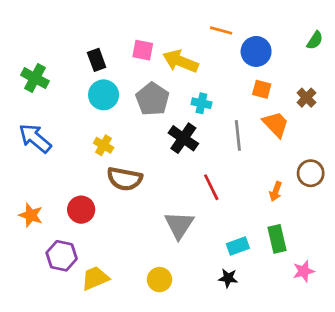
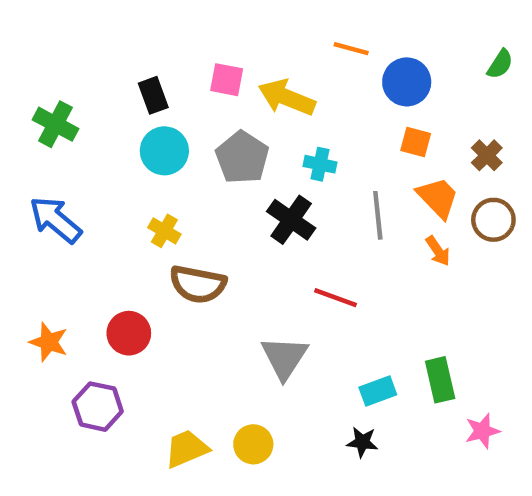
brown circle: (311, 173) -> (493, 220), moved
red line: (211, 187) -> (336, 298), turned -44
orange arrow: (276, 191) -> (438, 251), moved, turned -54
yellow trapezoid: (95, 278) -> (187, 449), moved

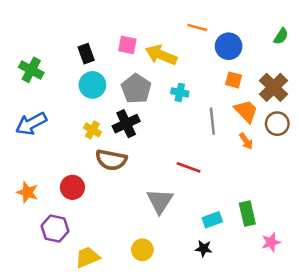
brown cross: (487, 155) -> (274, 87), size x1.6
blue arrow: (55, 220) -> (31, 124), turned -68
black cross: (291, 220) -> (126, 124), moved, turned 30
yellow trapezoid: (187, 449) -> (87, 257), moved

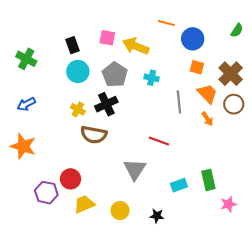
blue arrow: (31, 124) -> (26, 104), size x0.7
red circle: (72, 187) -> (70, 179), moved
orange star: (27, 192) -> (23, 146), moved, size x1.4
black star: (204, 249) -> (157, 216), moved
yellow trapezoid: (87, 257) -> (84, 204), moved

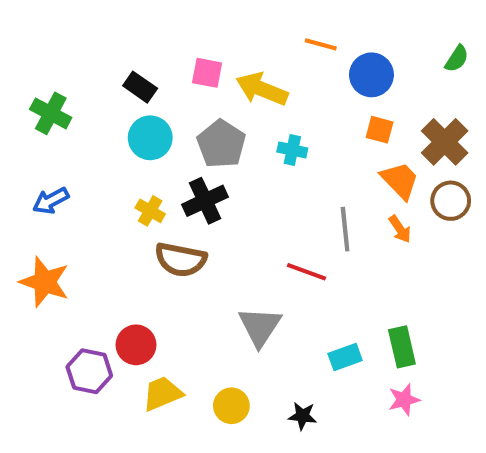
black rectangle: (73, 45) -> (140, 87), turned -35
gray line: (179, 102) -> (345, 229), moved
pink star: (228, 204) -> (404, 400), moved

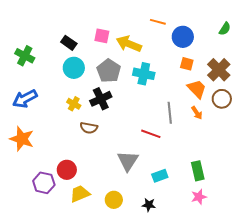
cyan cross: (292, 150) -> (144, 74), size x1.5
blue arrow: (51, 201) -> (25, 99), size x1.4
brown semicircle: (181, 260) -> (89, 128), size x0.7
cyan rectangle: (345, 357) -> (160, 176), moved

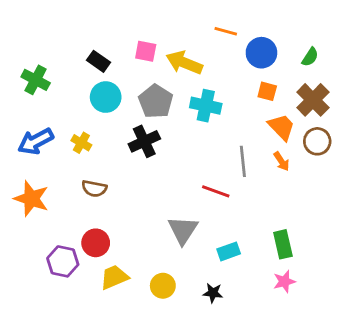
green semicircle: (225, 29) -> (310, 57), moved
yellow cross: (74, 104) -> (81, 143), moved
brown semicircle: (89, 128) -> (94, 189), moved

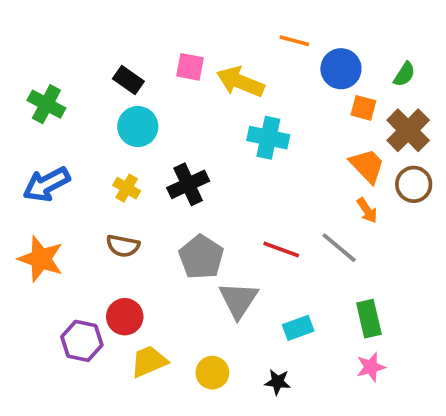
orange square: (267, 91) -> (363, 108), moved
gray pentagon: (156, 101) -> (201, 257), moved
yellow cross: (81, 143) -> (127, 188), moved
gray line: (243, 161) -> (339, 248), moved, turned -44

